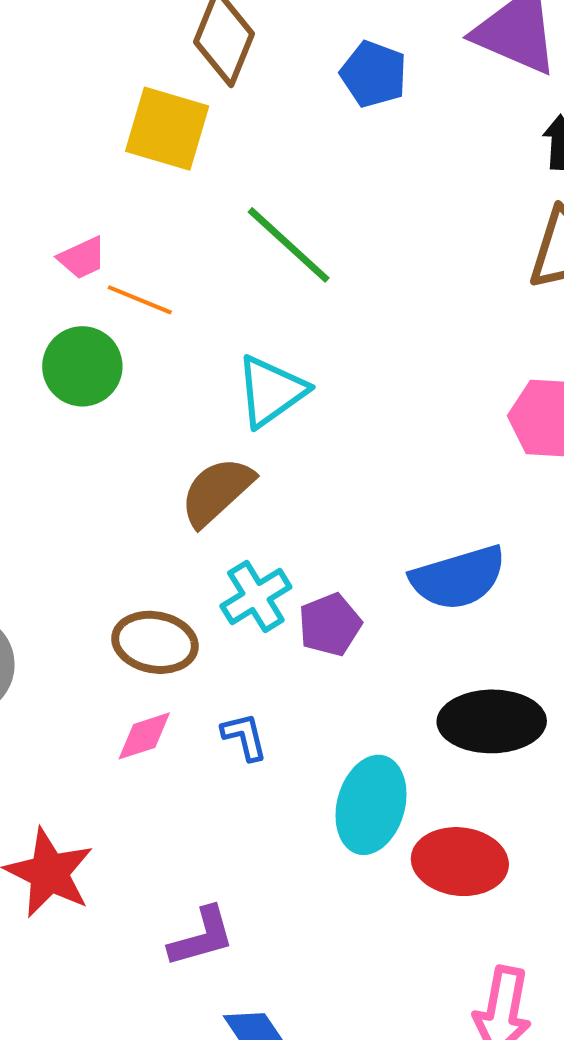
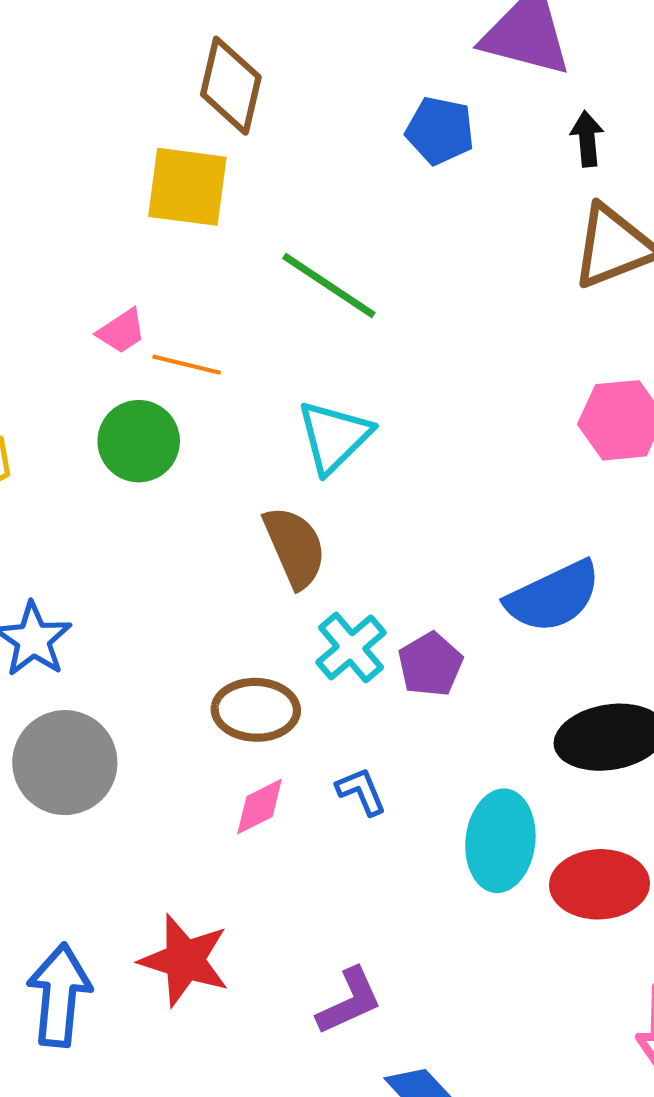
blue pentagon: (374, 74) -> (440, 130), moved
brown semicircle: (217, 491) -> (295, 547), turned 118

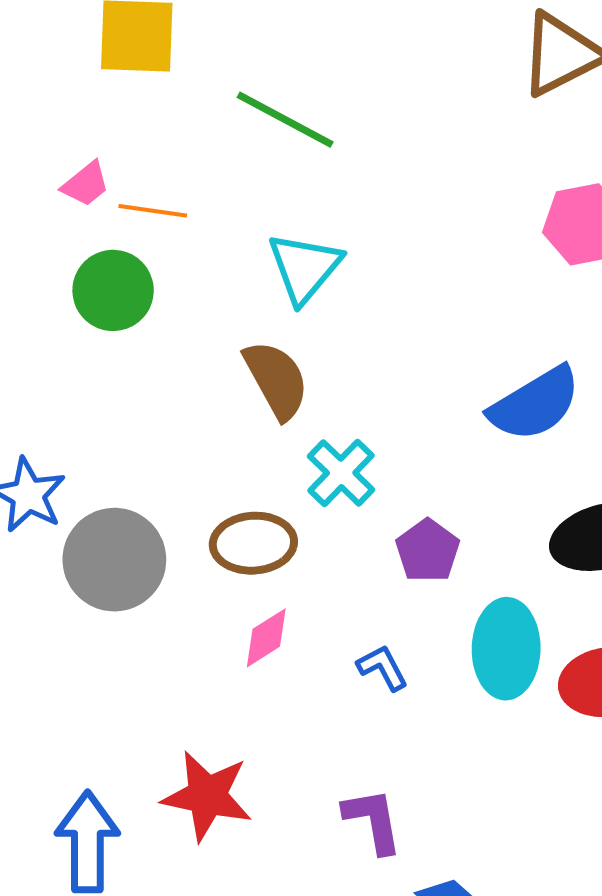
purple pentagon: (430, 664) -> (428, 551), moved
gray circle: (65, 763) -> (114, 560), moved
blue L-shape: (361, 791) -> (383, 668), moved
purple L-shape: (349, 1001) -> (373, 821), turned -70

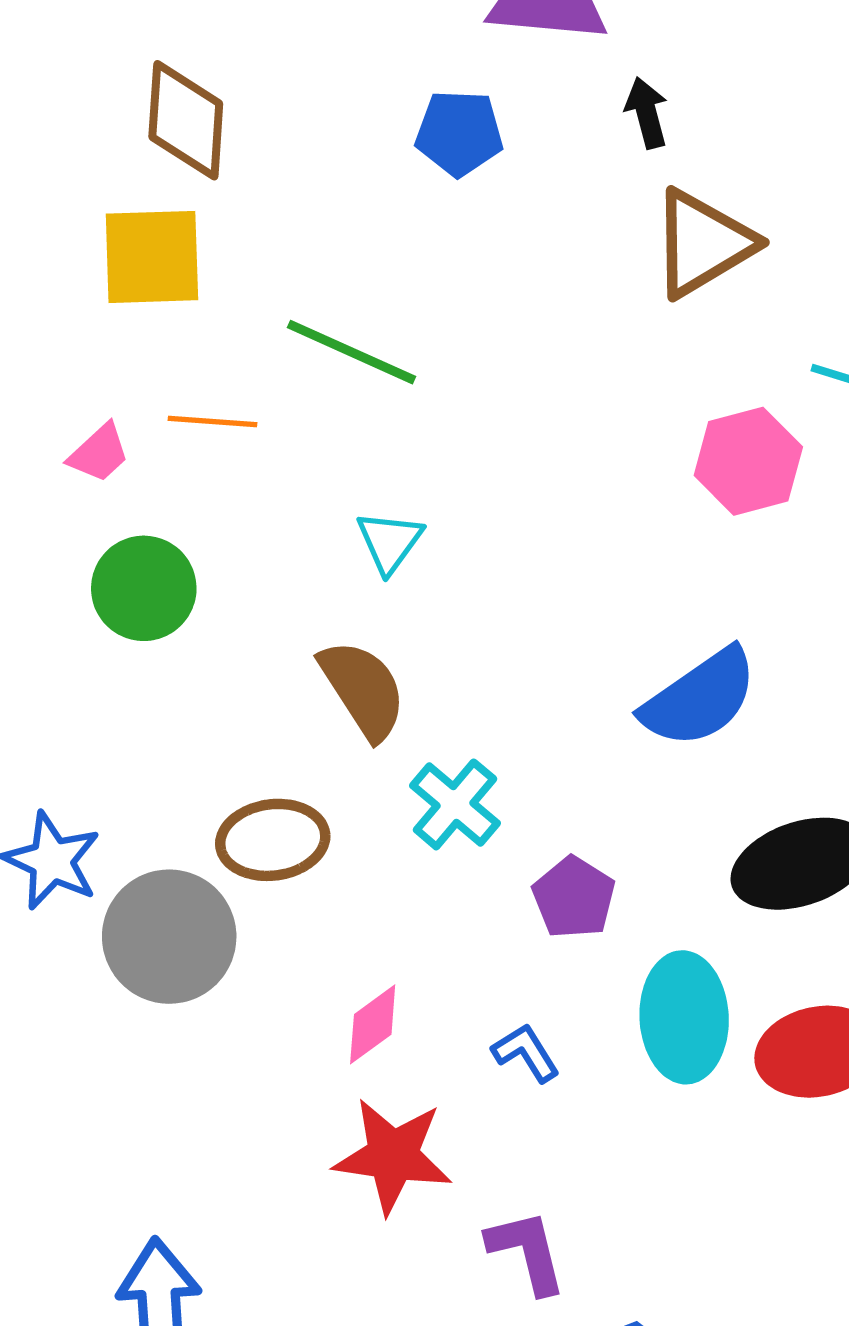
orange line: (153, 211) -> (212, 422), moved
cyan triangle: (305, 268) -> (390, 542), size x0.7
brown ellipse: (253, 543) -> (273, 840), moved
red star: (207, 796) -> (393, 1156), moved

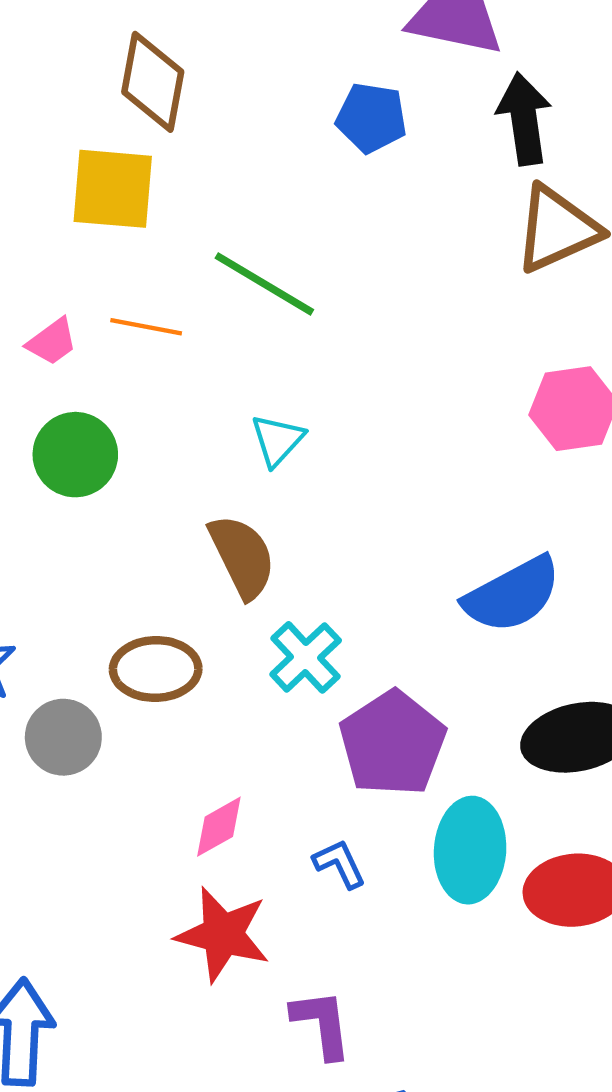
black arrow: (647, 113) -> (524, 119), size x1.6
purple pentagon: (574, 897) -> (393, 743), size x1.6
gray circle: (169, 937) -> (63, 737), size x0.7

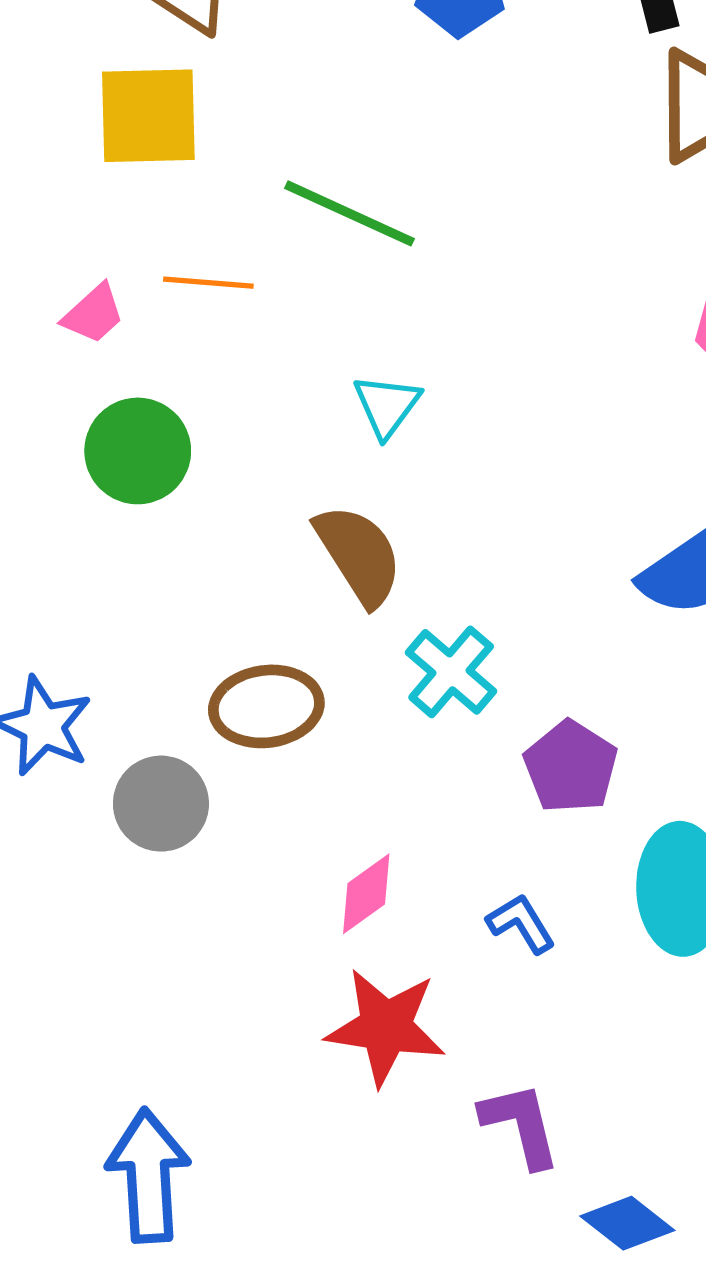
purple pentagon: (393, 743) -> (571, 767), size x0.7

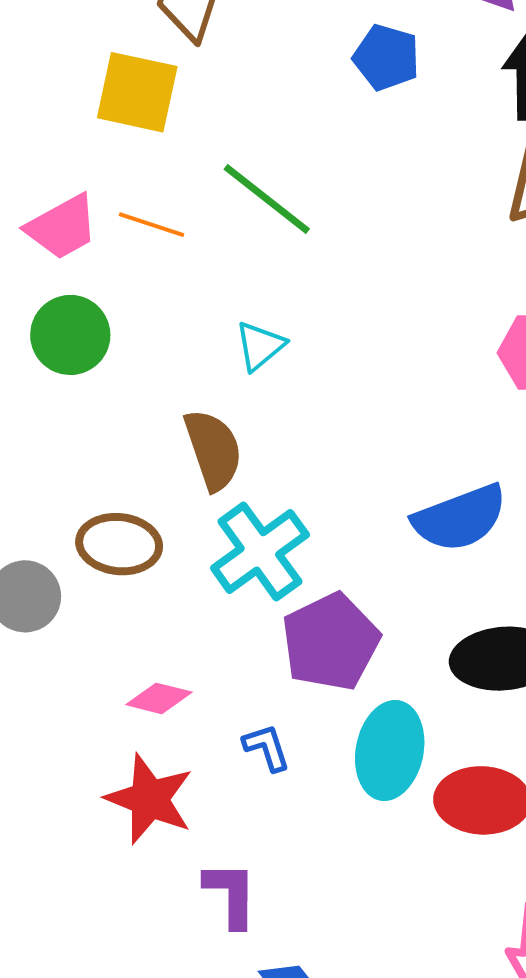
pink trapezoid: (93, 314) -> (62, 227), size x1.5
cyan cross: (451, 672) -> (260, 551), size x1.4
purple pentagon: (571, 767) -> (330, 642), size x1.4
pink diamond: (366, 894) -> (159, 698), turned 36

